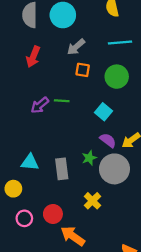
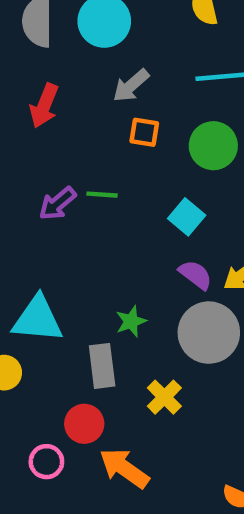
green star: (89, 158) -> (131, 321), moved
cyan triangle: (30, 162) -> (38, 319), size x1.4
gray rectangle: (62, 169) -> (102, 366), moved
pink circle: (24, 218) -> (46, 462), moved

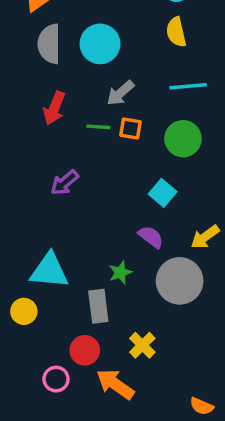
green line: (102, 195) -> (98, 127), moved
purple semicircle: (195, 275) -> (151, 237), moved
yellow cross: (164, 397) -> (142, 345), moved

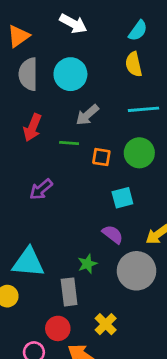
orange square: (130, 129) -> (101, 157), moved
cyan square: (163, 193) -> (122, 198), turned 35

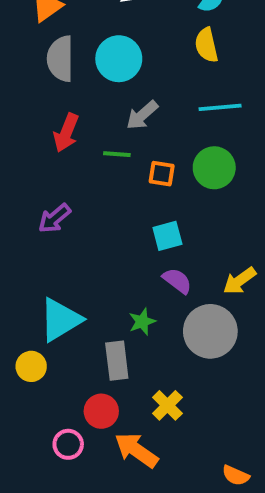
purple arrow: (41, 189) -> (55, 218), moved
cyan square: (122, 198) -> (167, 236), moved
cyan triangle: (28, 262) -> (60, 320), turned -36

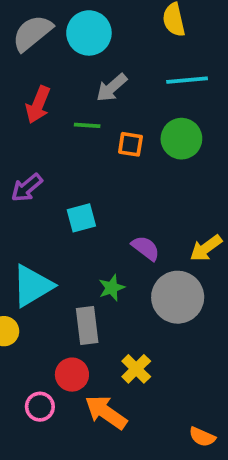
gray semicircle: (60, 59) -> (32, 33), turned 51
cyan square: (167, 236) -> (81, 218), moved

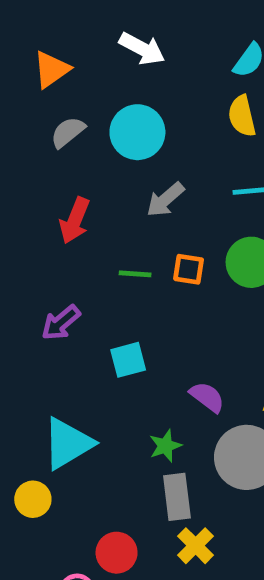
gray semicircle: (32, 33) -> (68, 132), size x0.7
green line: (87, 125) -> (135, 274), moved
gray rectangle: (87, 325) -> (177, 497), moved

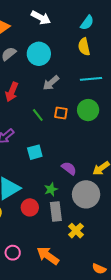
green line: (135, 274) -> (38, 115), turned 48
yellow cross: (196, 546) -> (76, 231), moved
red circle: (117, 553) -> (30, 207), moved

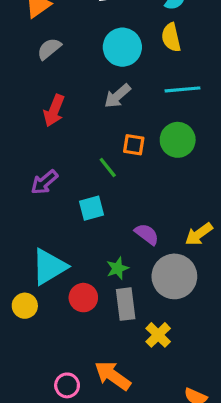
cyan circle: (39, 54) -> (122, 47), moved
green line: (38, 115) -> (108, 167), moved
pink circle: (13, 253) -> (67, 385), moved

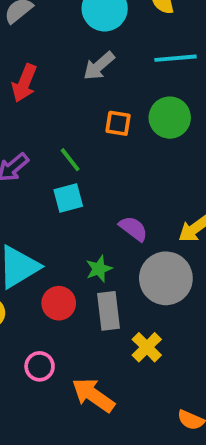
green line: (108, 167) -> (70, 160), moved
pink circle: (67, 385) -> (40, 366), moved

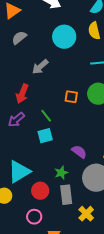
gray arrow: (99, 66) -> (40, 67), moved
red arrow: (24, 83) -> (22, 94), moved
pink circle: (40, 366) -> (34, 217), moved

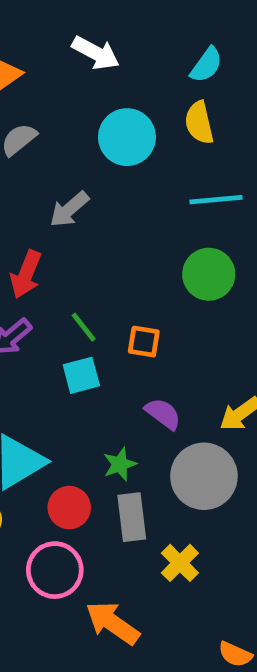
orange square: (71, 97) -> (144, 342), moved
pink circle: (34, 217) -> (55, 570), size x1.5

